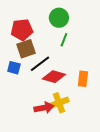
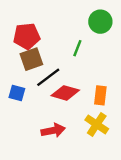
green circle: (59, 18) -> (100, 22), moved
blue square: (14, 68) -> (17, 93), moved
yellow cross: (59, 103) -> (97, 124), moved, turned -36

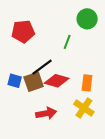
brown square: (31, 59) -> (34, 82), moved

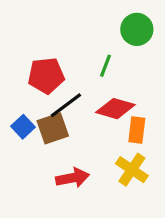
red pentagon: (23, 31) -> (46, 76), moved
blue square: (15, 81) -> (23, 127), turned 32
red diamond: (57, 81) -> (115, 109), moved

